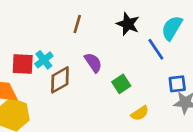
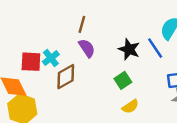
black star: (128, 24) -> (129, 49), moved
purple semicircle: (93, 63) -> (87, 48), moved
yellow semicircle: (140, 113) -> (130, 106), moved

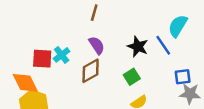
brown line: (82, 24) -> (94, 13), moved
brown diamond: (66, 77) -> (91, 71), moved

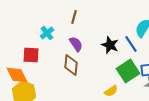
cyan cross: (62, 55) -> (47, 33), moved
brown diamond: (91, 71) -> (71, 65), turned -55
green square: (132, 77) -> (128, 71), moved, size x1.6

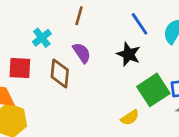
blue line: (131, 44) -> (140, 24), moved
brown diamond: (71, 65) -> (60, 73), moved

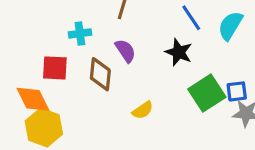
cyan cross: (42, 38) -> (80, 33), turned 30
yellow semicircle: (130, 118) -> (143, 110), moved

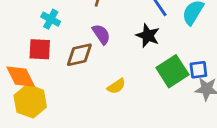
cyan cross: (80, 33) -> (51, 19), moved, turned 36
brown diamond: (100, 74) -> (79, 55), turned 72

